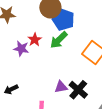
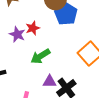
green arrow: (59, 40) -> (40, 56), moved

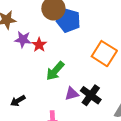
purple star: (17, 34) -> (23, 39), moved

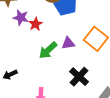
purple triangle: (72, 94) -> (68, 43), moved

